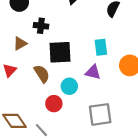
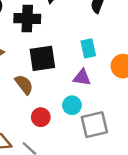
black cross: (41, 26) -> (27, 19), moved, size x1.5
cyan circle: (69, 86) -> (72, 105), moved

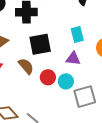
red circle: (41, 117) -> (48, 77), moved

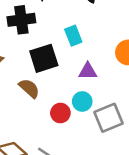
cyan rectangle: (77, 34) -> (73, 36), moved
red circle: (48, 77) -> (60, 113), moved

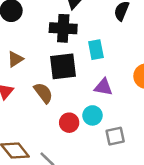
black cross: (21, 20) -> (63, 28), moved
gray square: (109, 118) -> (115, 136), size x0.7

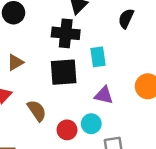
brown semicircle: (43, 93) -> (37, 111), moved

